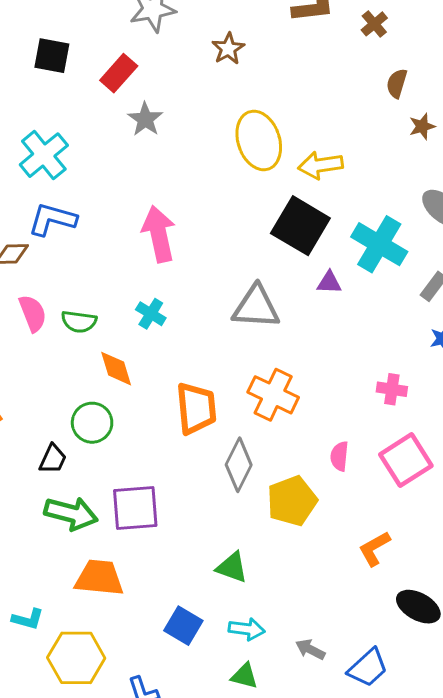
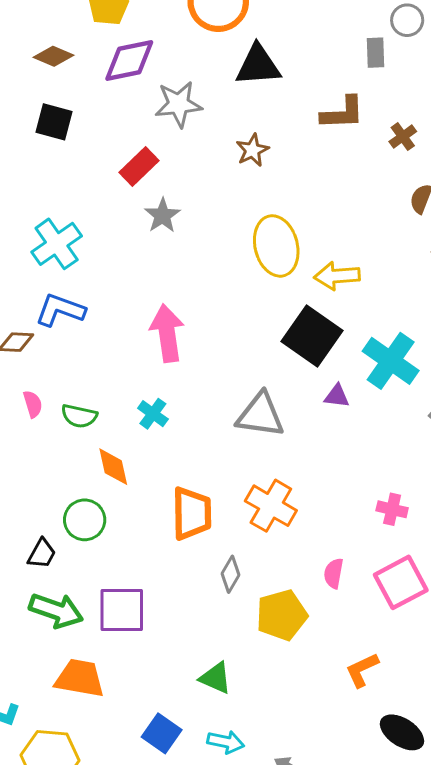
black square: (52, 56) -> (54, 122), moved
pink semicircle: (33, 313) -> (33, 404), size x0.7
gray diamond: (239, 465) -> (230, 574), size x0.7

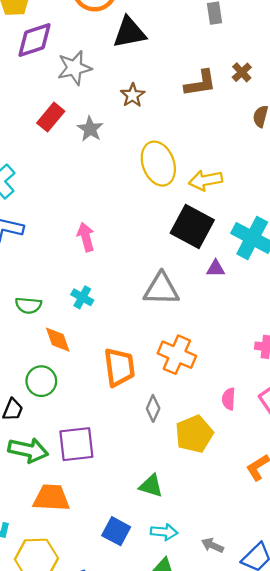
brown L-shape: (343, 113) -> (200, 83), moved
gray star: (162, 215) -> (90, 129), moved
pink arrow: (167, 333) -> (86, 237), size x0.7

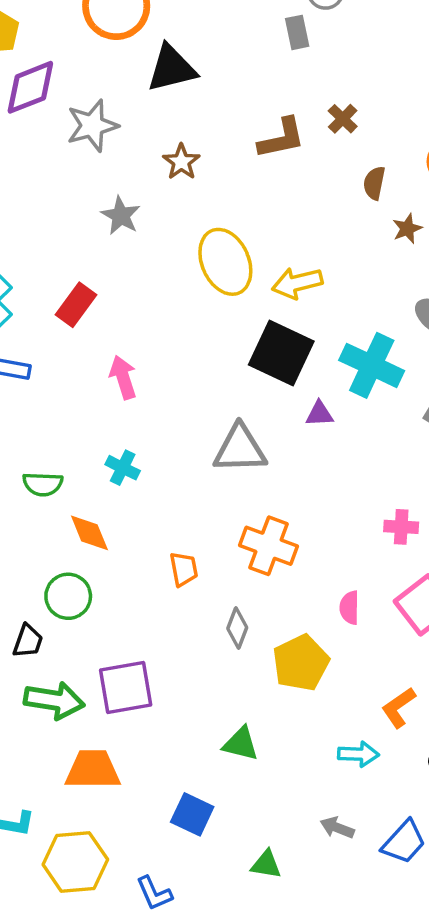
red rectangle: (51, 117) -> (76, 305), moved
orange trapezoid: (119, 367) -> (184, 569), size x0.6
cyan arrow: (164, 532) -> (358, 754), moved

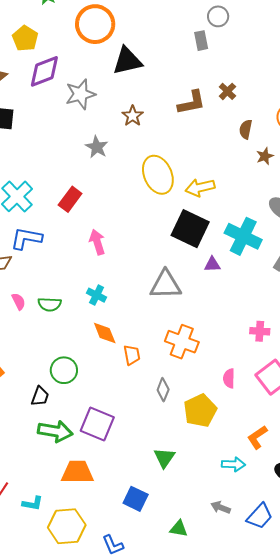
orange diamond: (89, 533) -> (105, 333), moved
purple square: (126, 687) -> (97, 424), turned 32
green triangle: (241, 744) -> (164, 458), turned 50

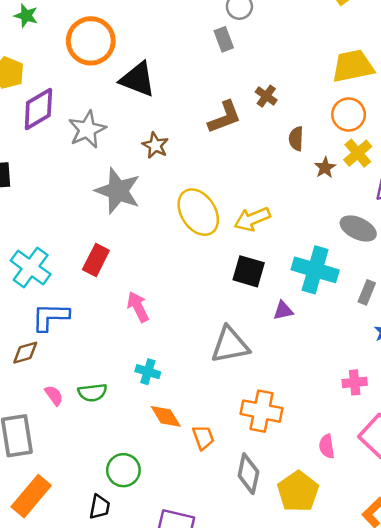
black triangle: (127, 61) -> (138, 79), turned 44
gray star: (97, 147) -> (118, 191), size x1.6
black square: (190, 229) -> (249, 271), size x0.7
gray diamond: (163, 390) -> (248, 474), size x1.4

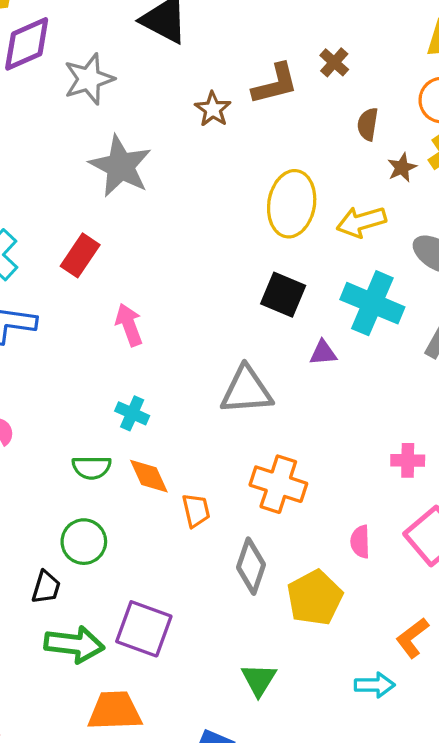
brown star: (155, 145) -> (213, 109), moved
yellow ellipse: (198, 212) -> (292, 204), moved, turned 36
yellow arrow: (252, 219) -> (361, 222), moved
green semicircle: (92, 393) -> (92, 467), moved

